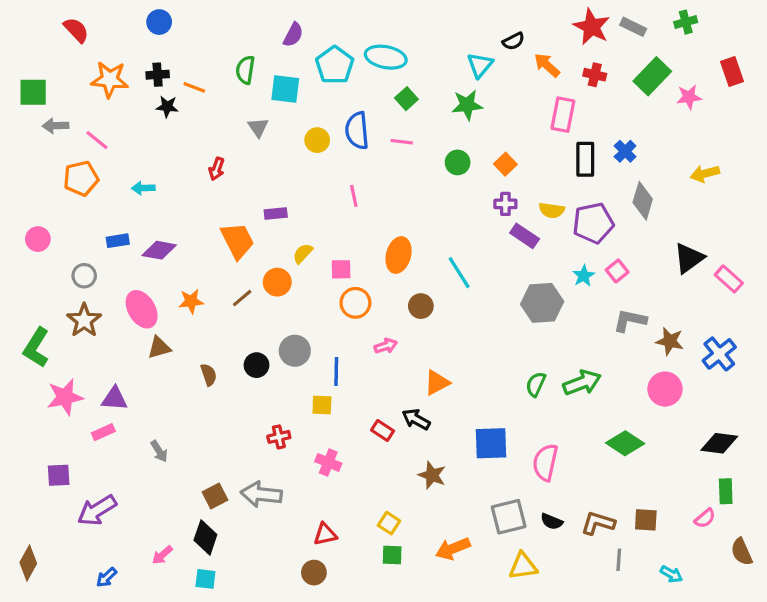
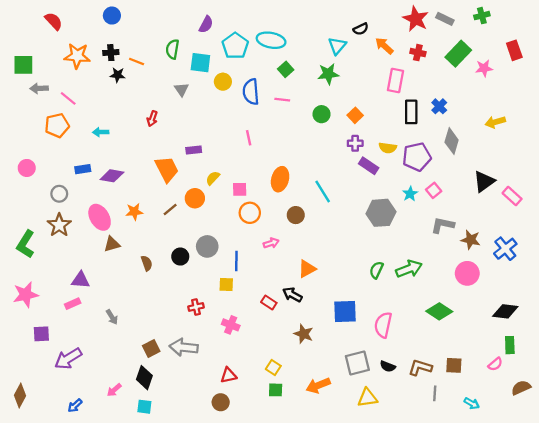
yellow circle: (317, 140) -> (223, 82), moved
pink star: (65, 397) -> (26, 295), moved
brown semicircle: (742, 552) -> (521, 388), turned 90

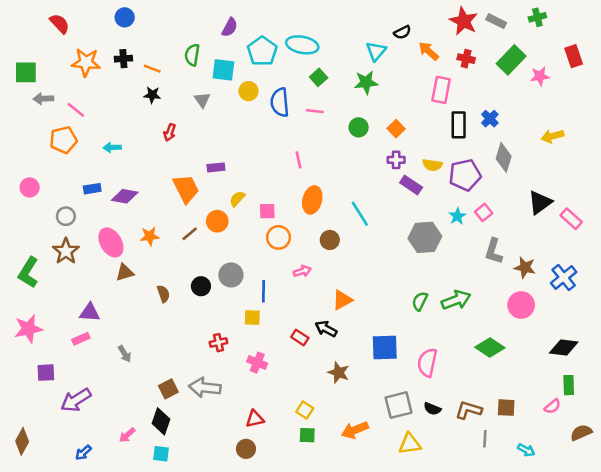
black star: (118, 75) -> (152, 95), moved
pink line: (249, 138) -> (299, 160), moved
gray L-shape: (443, 225) -> (494, 251), turned -85

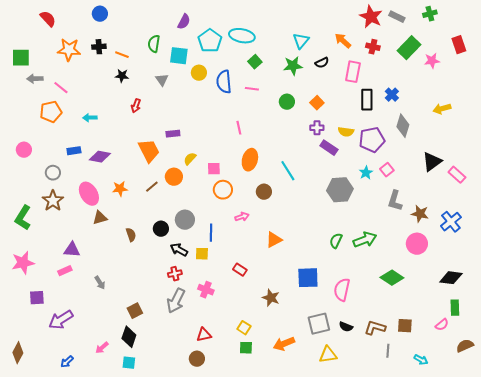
black semicircle: (402, 32) -> (322, 63), moved
black arrow: (326, 329) -> (179, 250), moved
gray arrow: (205, 388) -> (176, 301), moved, turned -70

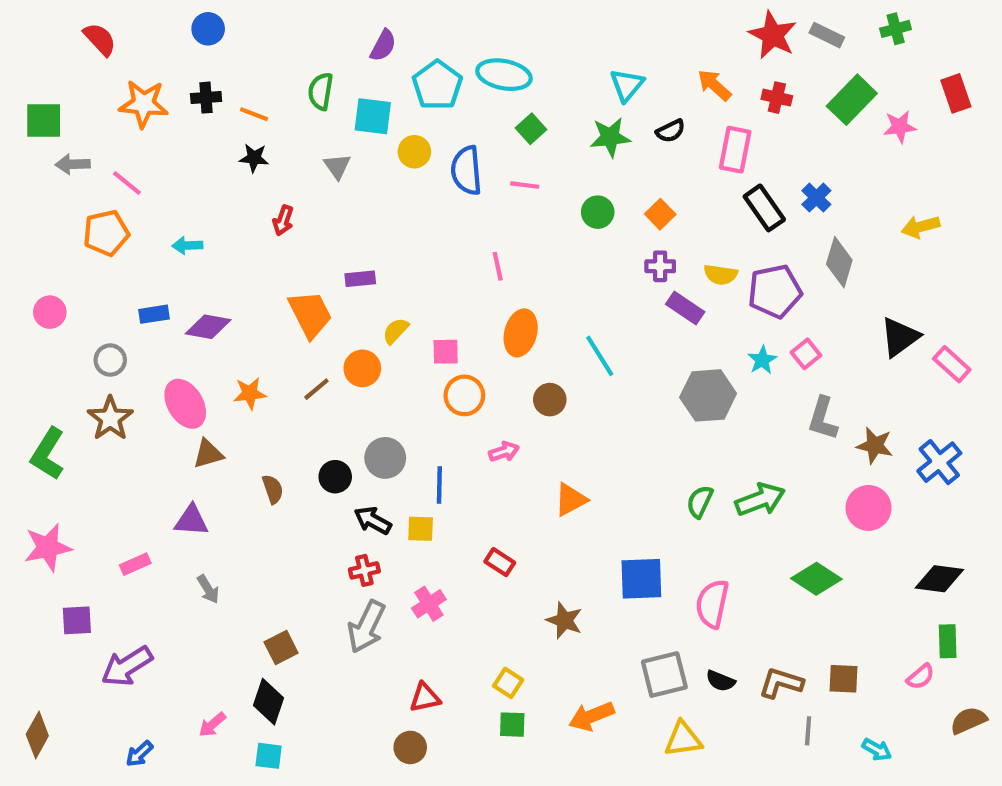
black rectangle: (367, 100) -> (764, 208), turned -35
purple triangle: (72, 250) -> (191, 520), moved
pink cross: (206, 290) -> (429, 604), turned 35

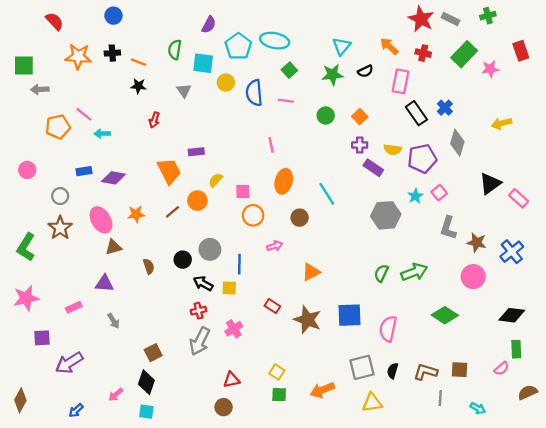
pink line: (127, 183) -> (84, 114), moved
brown star: (564, 620) -> (308, 320), moved, size x1.4
black semicircle: (721, 681) -> (393, 371), turned 84

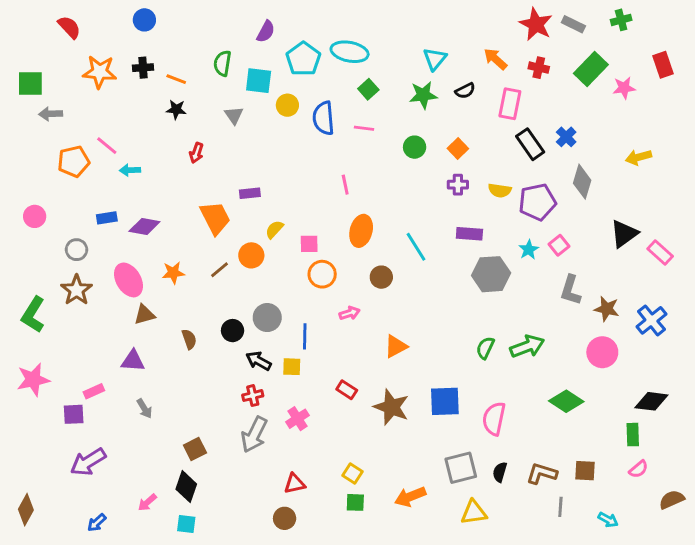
purple rectangle: (373, 168) -> (469, 234), moved, turned -30
purple square: (42, 338) -> (74, 414), moved
green rectangle: (516, 349) -> (633, 435), moved

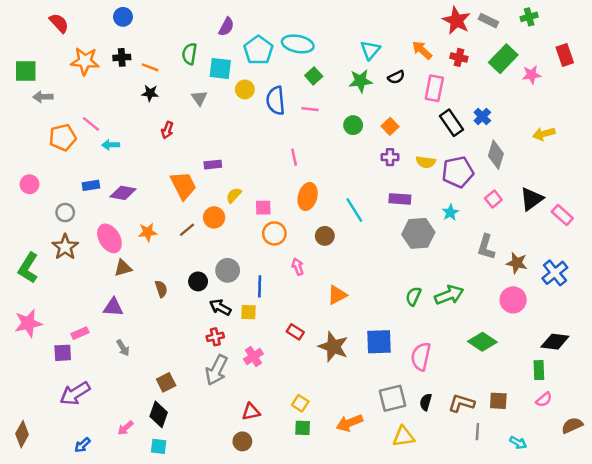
pink square: (559, 245) -> (493, 199), moved
pink arrow: (350, 313) -> (298, 267), turned -91

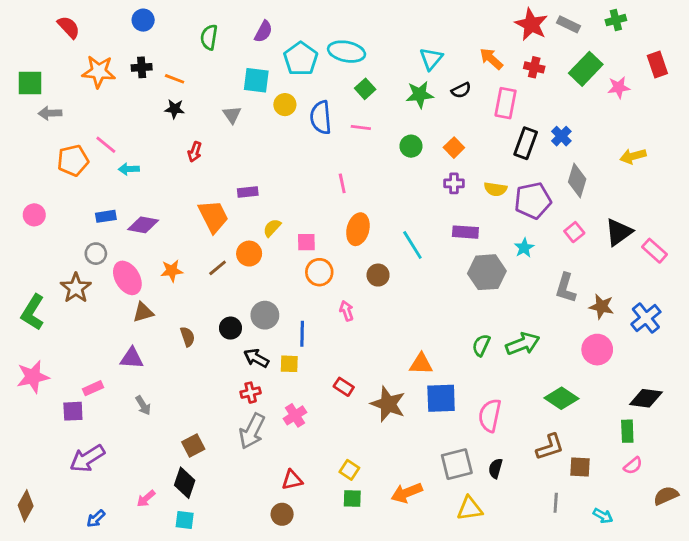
green semicircle: (189, 54) -> (209, 37), moved
black rectangle: (452, 123) -> (526, 143), turned 55
gray circle: (65, 213) -> (96, 254), moved
orange triangle: (337, 295) -> (421, 364), moved, turned 30
brown L-shape: (461, 403) -> (550, 447), moved, turned 145

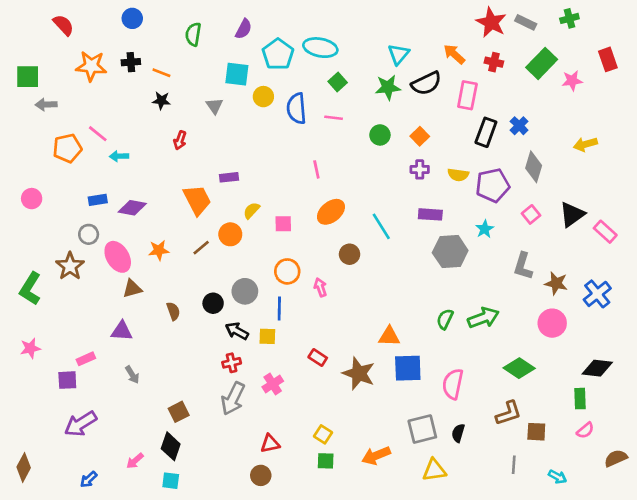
black semicircle: (461, 90) -> (426, 83), size x1.6
orange ellipse: (358, 229) -> (331, 212), turned 36
orange circle: (319, 272) -> (287, 271), moved
pink star: (33, 377) -> (30, 348), size x0.7

